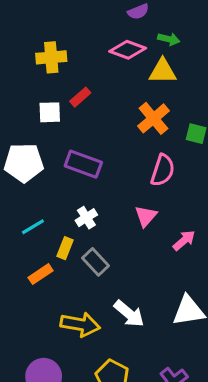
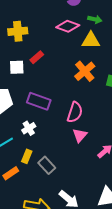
pink semicircle: (163, 170) -> (75, 112), moved
white cross: (86, 218) -> (29, 128), moved

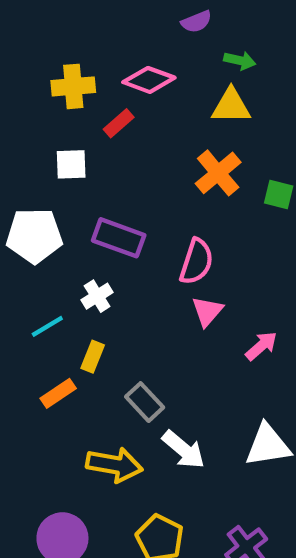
pink diamond: (68, 26) -> (149, 80), moved
red rectangle: (37, 57) -> (119, 123), moved
gray rectangle: (47, 165) -> (145, 402), moved

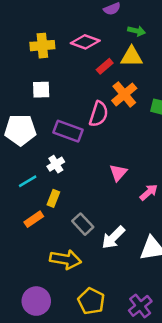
red rectangle: (119, 123) -> (105, 66), moved
pink semicircle: (196, 262) -> (99, 114), moved
white arrow: (183, 450) -> (113, 237), moved, turned 95

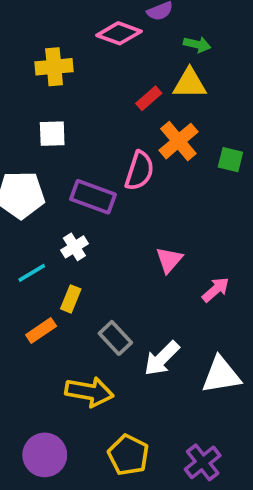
pink diamond: (85, 42) -> (119, 33), moved

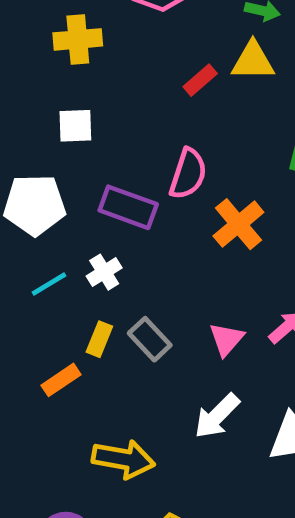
orange cross: (178, 141) -> (238, 224), moved
pink triangle: (169, 260) -> (226, 339), moved
cyan line: (32, 273) -> (49, 284), moved
gray rectangle: (115, 338) -> (150, 339), moved

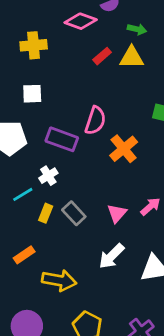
red rectangle: (200, 80) -> (102, 56), moved
cyan line: (49, 284) -> (23, 194), moved
orange rectangle: (61, 380) -> (24, 255), moved

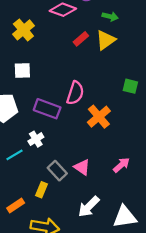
yellow cross: (34, 45) -> (23, 30), turned -35
yellow triangle: (132, 57) -> (106, 40), turned -35
yellow rectangle: (46, 213) -> (41, 190), moved
pink triangle: (117, 213) -> (82, 167), moved, turned -36

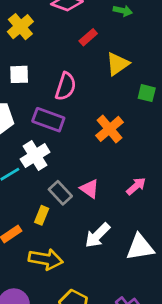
yellow triangle: (106, 40) -> (117, 64), moved
pink semicircle: (75, 93) -> (66, 86), moved
white cross: (36, 139) -> (35, 156), size x1.5

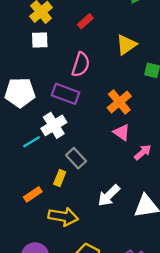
red rectangle: (88, 37) -> (85, 21), moved
white square: (19, 74) -> (40, 40), moved
pink triangle: (90, 189) -> (122, 132), moved

